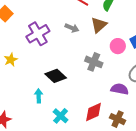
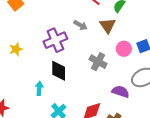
brown triangle: (99, 25) -> (108, 26), turned -30
purple cross: (38, 34) -> (55, 40), moved
black diamond: (56, 76) -> (59, 71), turned 40

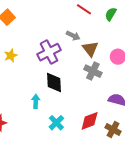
brown triangle: (108, 26) -> (90, 49), moved
yellow star: (16, 49) -> (11, 56), moved

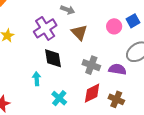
brown triangle: (90, 49) -> (79, 32), moved
gray cross: (93, 71) -> (91, 65), moved

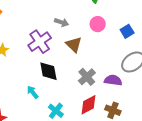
pink circle: (114, 26) -> (98, 24), moved
gray cross: (91, 65) -> (87, 77), turned 30
cyan arrow: (37, 79) -> (33, 92), turned -32

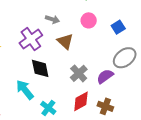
purple semicircle: (113, 80) -> (105, 76), turned -42
cyan arrow: (33, 92) -> (25, 90), size x1.5

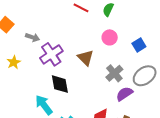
gray arrow: (52, 19) -> (32, 37), moved
gray cross: (79, 73) -> (114, 73), moved

